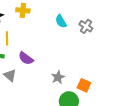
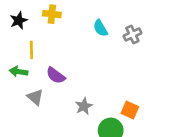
gray cross: (86, 26) -> (132, 35), turned 32
gray star: (58, 77) -> (84, 106), moved

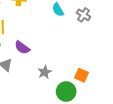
gray cross: (132, 35) -> (83, 15), turned -32

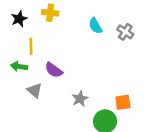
orange square: (81, 75) -> (123, 102), turned -32

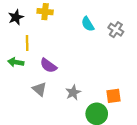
gray triangle: (35, 90) -> (39, 89), moved

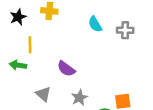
gray cross: (116, 30) -> (125, 30), turned -32
purple semicircle: (48, 66) -> (66, 69), moved

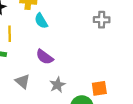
cyan semicircle: (95, 24) -> (41, 21), moved

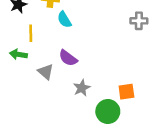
gray cross: (102, 20) -> (139, 21), moved
gray triangle: (22, 81) -> (46, 72), moved

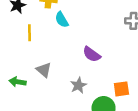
green arrow: (18, 54) -> (18, 82), moved
purple semicircle: (68, 58) -> (92, 54), moved

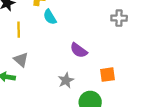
gray triangle: (44, 70) -> (21, 60), moved
orange square: (121, 89) -> (107, 75), moved

